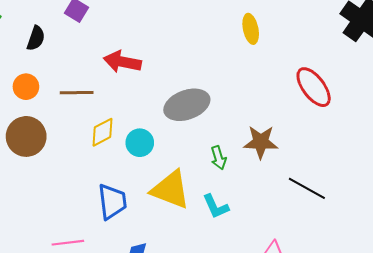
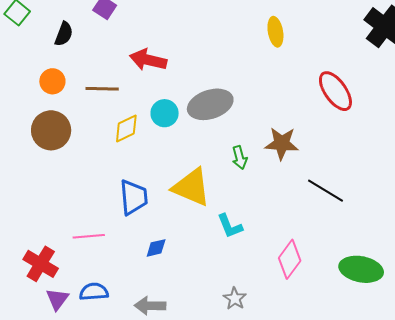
cyan circle: (140, 143) -> (165, 113), moved
cyan L-shape: (216, 206) -> (230, 226), moved

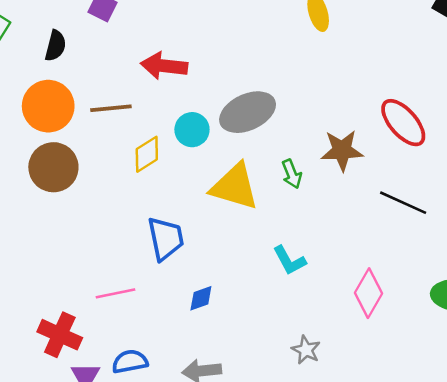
orange circle: (52, 81) -> (48, 106), size x1.6
red ellipse: (335, 91) -> (403, 123), moved
yellow triangle: (191, 187) -> (235, 187), moved

